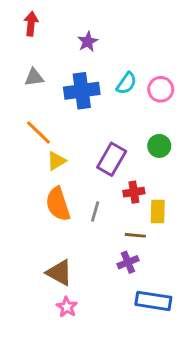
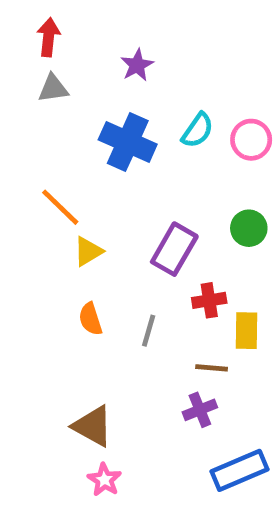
gray triangle: (34, 77) -> (53, 88), moved
blue cross: (82, 91) -> (128, 142), turned 32
orange semicircle: (58, 204) -> (90, 319), size x0.6
blue rectangle: (153, 301) -> (239, 470), turned -32

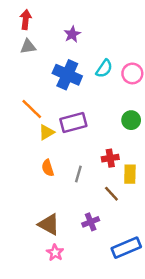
purple rectangle: (174, 249) -> (73, 123), moved, turned 45
brown line: (212, 368) -> (111, 194), turned 42
purple cross: (200, 410) -> (91, 222), moved

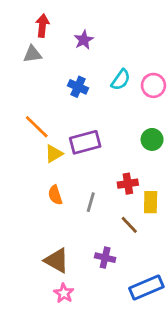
red arrow: (26, 20) -> (42, 26), moved
blue cross: (67, 75) -> (78, 87), size x0.6
purple cross: (91, 222) -> (105, 258), turned 35

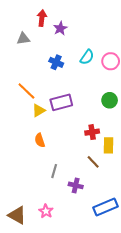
red arrow: (42, 26) -> (42, 18), moved
gray line: (91, 202) -> (54, 171), moved
brown triangle: (57, 260) -> (17, 215), moved

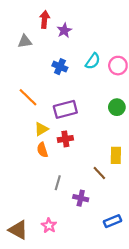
yellow triangle: (39, 111) -> (41, 129), moved
red cross: (92, 132) -> (65, 139), moved
blue rectangle: (105, 207) -> (112, 221), size x0.7

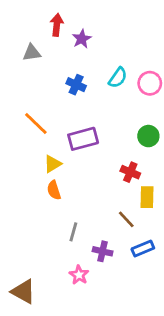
red cross: (65, 139) -> (130, 172), moved, turned 32
blue rectangle: (112, 221) -> (143, 249), moved
pink star: (49, 226) -> (79, 275), moved

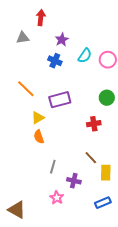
purple star: (82, 39) -> (62, 40), moved
red cross: (130, 172) -> (94, 124), turned -32
yellow rectangle: (147, 197) -> (106, 173), moved
blue rectangle: (143, 249) -> (103, 203), moved

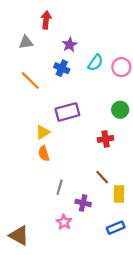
orange line: (26, 89) -> (30, 81), moved

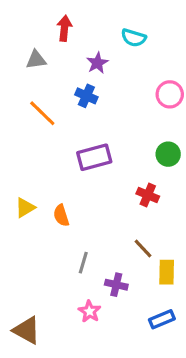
cyan semicircle: (95, 63) -> (134, 38), moved, turned 72
yellow triangle: (43, 132) -> (25, 208), moved
red cross: (106, 139) -> (148, 195), turned 32

